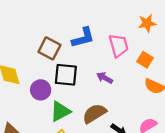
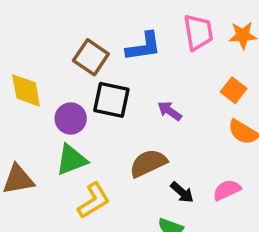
pink trapezoid: (119, 46) -> (198, 32), moved
green triangle: (60, 111) -> (71, 160), moved

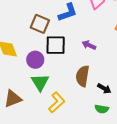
green triangle: (71, 160) -> (40, 82), turned -30
brown semicircle: (148, 163) -> (83, 76), turned -45

